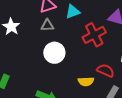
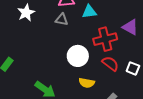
white circle: (54, 53) -> (78, 56), moved
red semicircle: (106, 71) -> (110, 64), moved

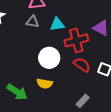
cyan triangle: (89, 12) -> (57, 24), moved
yellow semicircle: (87, 83) -> (45, 84), moved

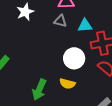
green arrow: (17, 92) -> (39, 90), turned 75

